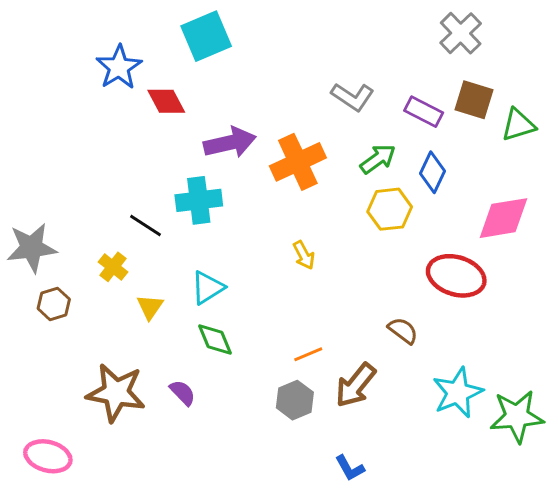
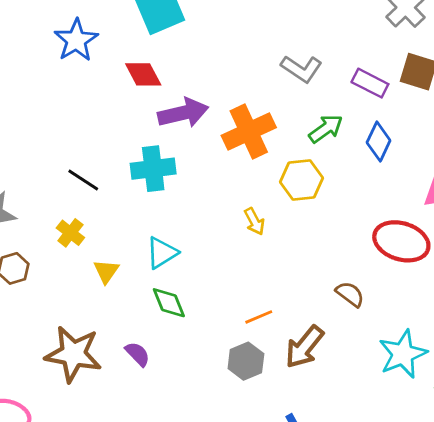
red diamond: (166, 101) -> (143, 74), moved
yellow hexagon: (390, 209) -> (302, 180), moved
black line: (146, 225) -> (83, 180), moved

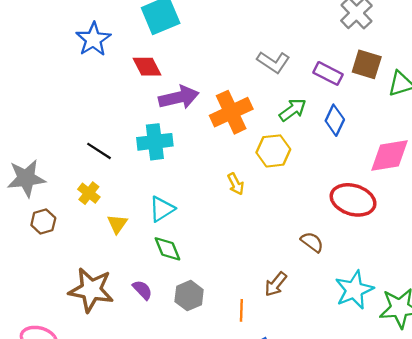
orange line: (259, 317) -> (241, 310), moved, turned -65
brown arrow: (304, 347) -> (276, 284), size x0.7
gray hexagon: (246, 361) -> (189, 296), moved

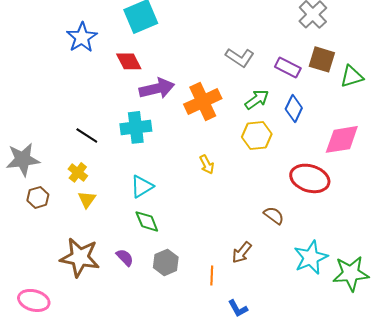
yellow hexagon: (273, 151) -> (257, 135), moved
yellow triangle: (117, 224) -> (87, 199), moved

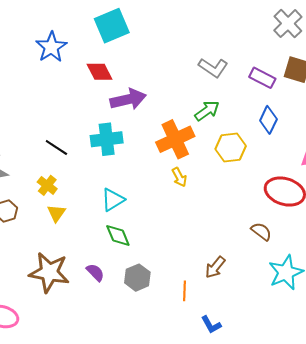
green arrow: (257, 99) -> (207, 111), moved
orange cross: (203, 101) -> (175, 139), moved
brown semicircle: (274, 215) -> (261, 231), moved

